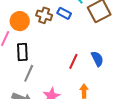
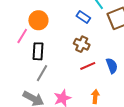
brown cross: (44, 15) -> (82, 44), moved
red line: (73, 61) -> (88, 66), turned 35

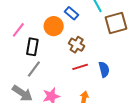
blue rectangle: (83, 17) -> (71, 13), moved
orange circle: (38, 20) -> (54, 26), moved

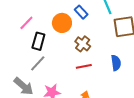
blue semicircle: (104, 69) -> (116, 63), moved

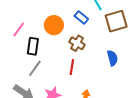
blue rectangle: (81, 12) -> (81, 17), moved
red line: (84, 66) -> (72, 67), moved, turned -63

